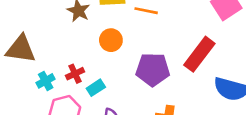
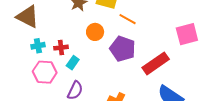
purple pentagon: (153, 69) -> (123, 49), moved
cyan rectangle: (96, 88) -> (73, 63), turned -40

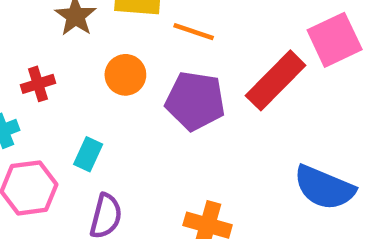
red cross: (61, 48) -> (38, 84), moved
red rectangle: (156, 63) -> (276, 80), moved

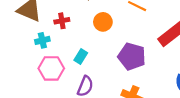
purple pentagon: (195, 101) -> (132, 56), moved

